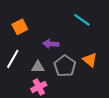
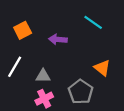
purple arrow: (51, 44) -> (58, 39), moved
gray pentagon: (65, 66) -> (81, 92), moved

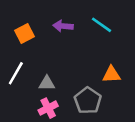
purple arrow: (58, 39) -> (63, 26), moved
orange triangle: (102, 68) -> (111, 75), turned -42

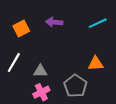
cyan line: (101, 25) -> (98, 23), moved, turned -60

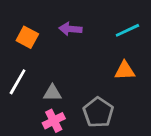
orange square: (21, 29) -> (27, 37), turned -35
orange triangle: (96, 64) -> (125, 71), moved

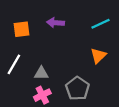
orange square: (27, 37) -> (22, 29), turned -35
orange triangle: (125, 71) -> (98, 56), turned -42

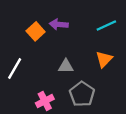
orange square: (22, 29) -> (36, 31), moved, turned -35
gray triangle: (41, 73) -> (66, 66), moved

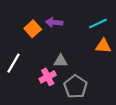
orange triangle: (104, 59) -> (103, 46), moved, turned 49
pink cross: (45, 101) -> (48, 77), moved

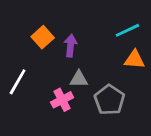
purple arrow: (54, 22) -> (70, 46), moved, turned 91
gray pentagon: (76, 87) -> (109, 100), moved

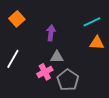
orange square: (43, 37) -> (17, 19), moved
gray pentagon: (109, 100) -> (68, 80), moved

